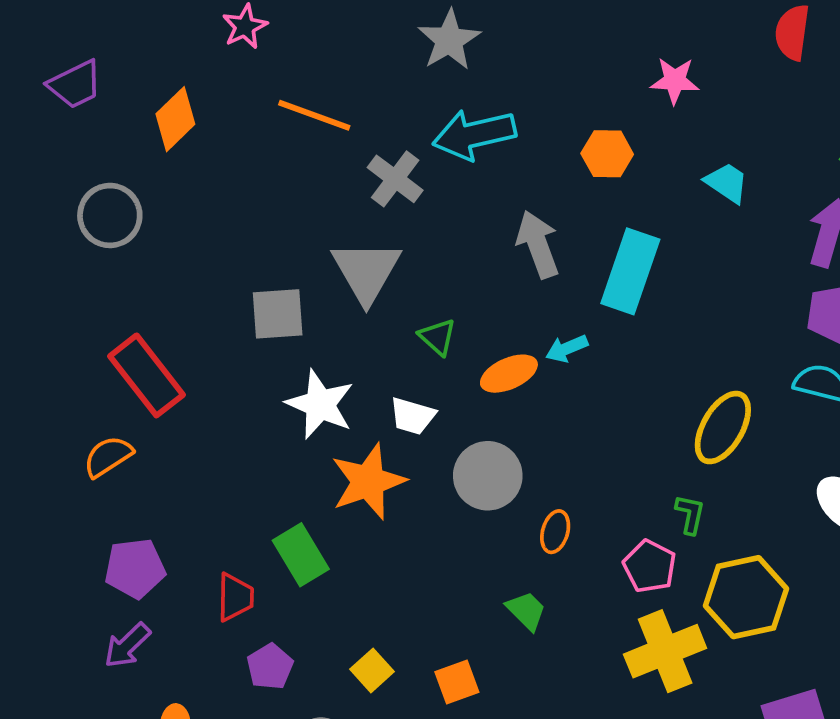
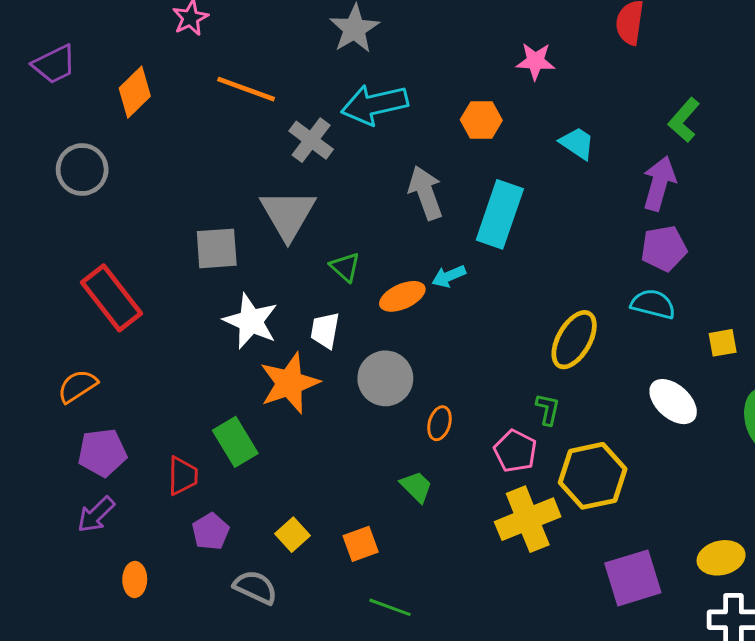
white trapezoid: (413, 416) -> (325, 330), turned 84
orange semicircle: (108, 456) -> (77, 386), moved

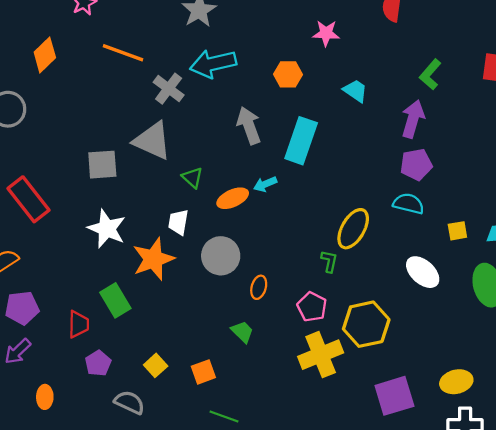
gray triangle: (288, 214) -> (152, 141), turned -36
white star: (251, 321) -> (107, 229), moved
green L-shape: (548, 409) -> (329, 261), moved

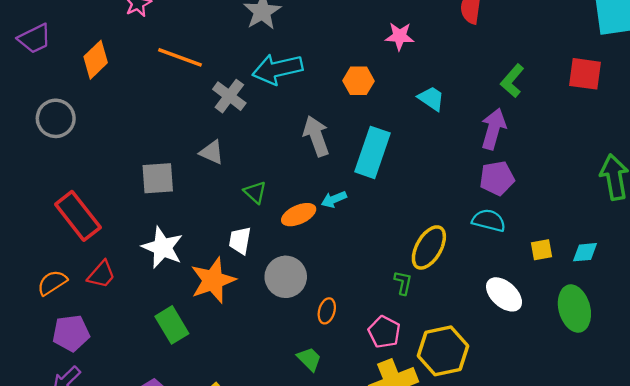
gray triangle: (152, 141) -> (212, 152), size x0.6
red trapezoid: (78, 324) -> (101, 274), moved, turned 40

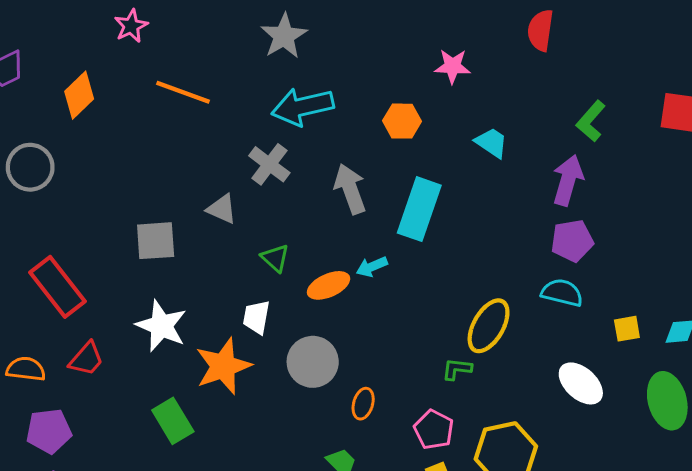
gray cross: (229, 96) -> (269, 164), moved
orange semicircle: (52, 283) -> (26, 369), turned 40
green L-shape: (403, 283) -> (457, 369), turned -95

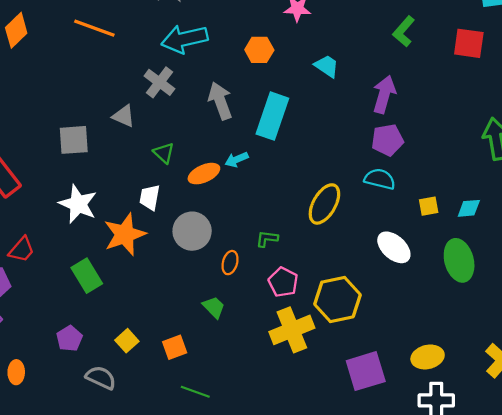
green L-shape: (591, 121) -> (404, 31), moved
red trapezoid: (86, 359) -> (22, 250), moved
green L-shape: (457, 369) -> (267, 239), moved

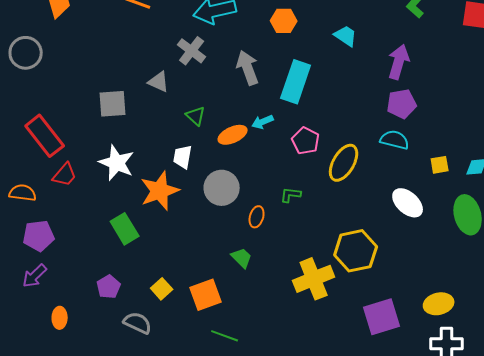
red trapezoid: (22, 250) -> (65, 175), moved
pink pentagon: (283, 282) -> (306, 141), moved
orange square: (175, 347) -> (206, 295), size x1.4

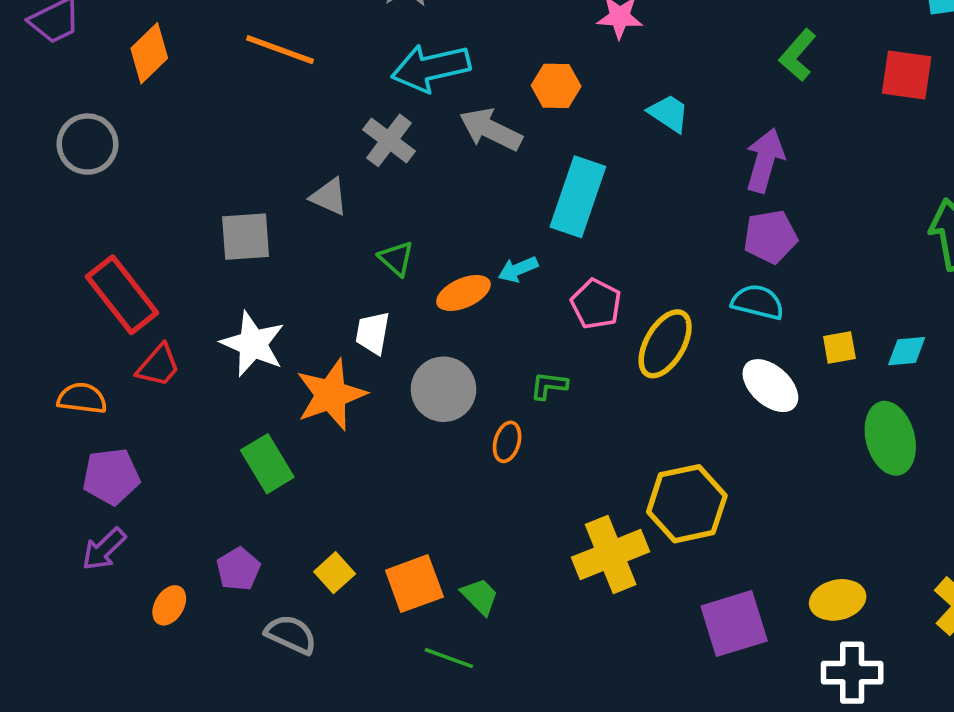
gray arrow: (248, 68) -> (491, 130), moved, turned -44
green L-shape: (291, 195) -> (549, 386), moved
white ellipse: (408, 203) -> (770, 386), moved
green trapezoid: (242, 258) -> (480, 596), moved
orange ellipse: (60, 318) -> (169, 605), moved, turned 30

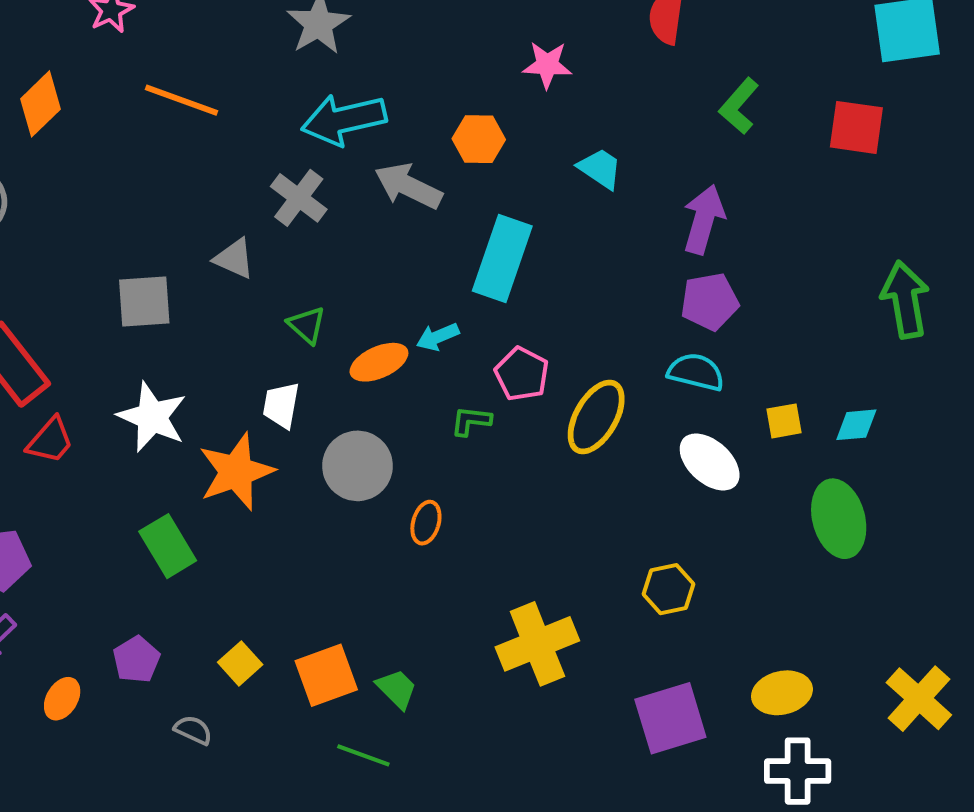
green L-shape: (549, 386) -> (471, 421), moved
yellow hexagon: (687, 504) -> (669, 589), moved, size x0.6
gray semicircle: (291, 634) -> (193, 730), size x0.7

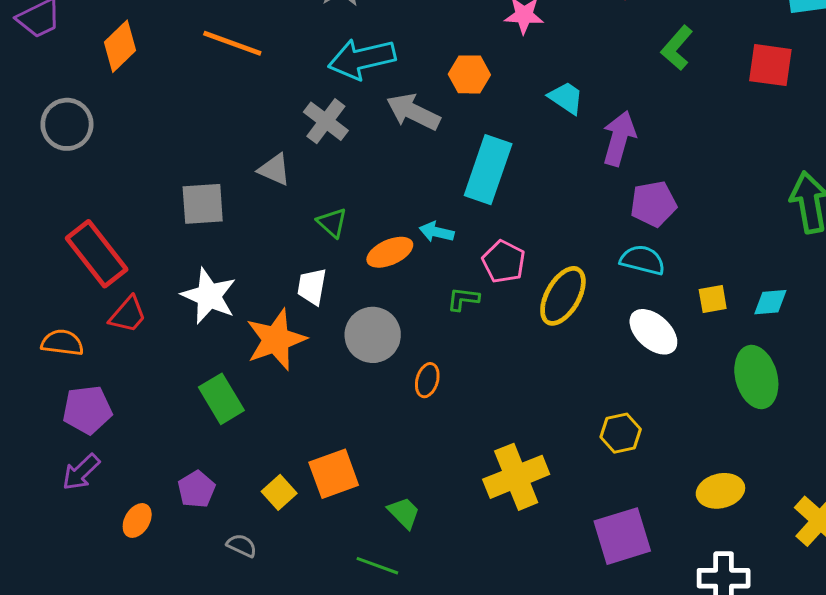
purple arrow: (704, 219) -> (619, 138), moved
cyan arrow: (438, 337) -> (437, 232), turned 36
orange square: (326, 675) -> (334, 474), moved
yellow ellipse: (782, 693) -> (720, 491), moved

